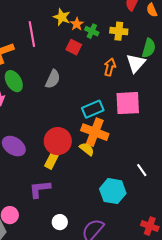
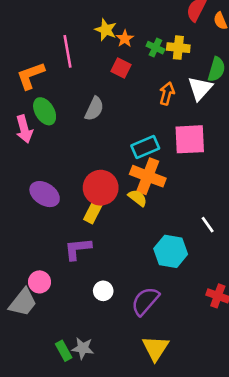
green cross: (92, 31) -> (155, 48), moved

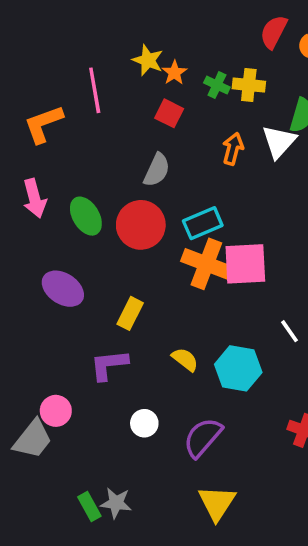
gray semicircle: (94, 109) -> (157, 170), moved
green ellipse: (45, 111) -> (86, 216), moved
pink square: (190, 139) -> (245, 264), moved
red circle: (101, 188) -> (141, 225), moved
yellow semicircle: (138, 198) -> (185, 359), moved

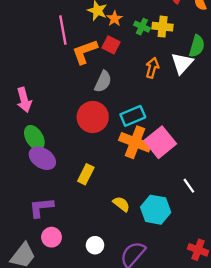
orange L-shape: (43, 124) -> (85, 52), moved
green ellipse: (86, 216) -> (34, 138), moved
pink square: (245, 264) -> (160, 142), turned -36
purple L-shape: (109, 365) -> (41, 207), moved
pink circle: (56, 411) -> (52, 237), moved

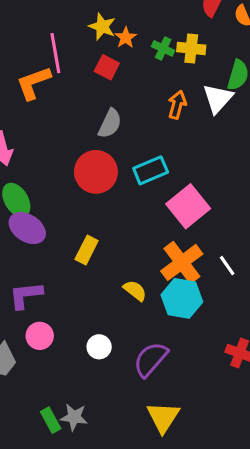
red square: (111, 45) -> (107, 67), moved
orange L-shape: (85, 52) -> (33, 83), moved
orange cross: (135, 142) -> (182, 262), moved, turned 32

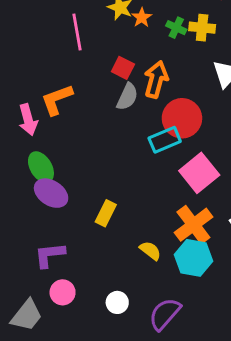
red square: (107, 67) -> (123, 68), moved
orange L-shape: (33, 83) -> (57, 100), moved
orange arrow: (177, 105) -> (156, 79), moved, size x1.4
red circle: (96, 172) -> (182, 118), moved

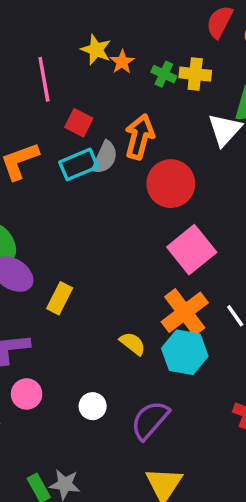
red square: (123, 68) -> (79, 123), moved
cyan rectangle: (165, 140) -> (79, 164), moved
yellow rectangle: (106, 213) -> (60, 298), moved

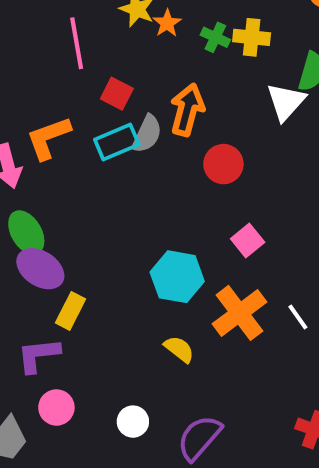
red circle: (171, 184) -> (223, 164), size x0.7
pink square: (192, 250) -> (248, 240), size x0.6
yellow rectangle: (60, 298) -> (71, 311), moved
cyan hexagon: (185, 352) -> (177, 277), moved

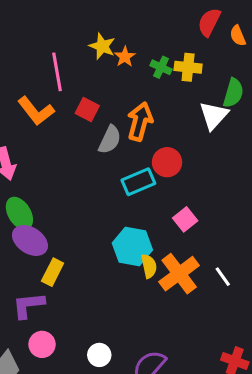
orange L-shape: (48, 138) -> (36, 111), moved, turned -108
cyan rectangle: (117, 142) -> (138, 182), moved
yellow semicircle: (179, 349) -> (149, 266), moved, turned 40

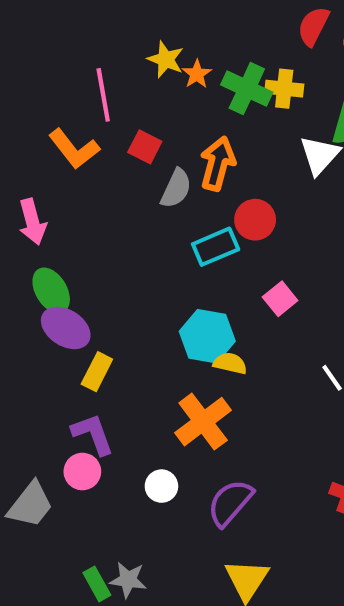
green cross: (161, 67) -> (247, 89), size x1.6
yellow semicircle: (149, 266) -> (230, 363), turned -65
orange cross: (179, 274) -> (203, 422), moved
purple L-shape: (28, 305) -> (93, 434), moved, turned 76

